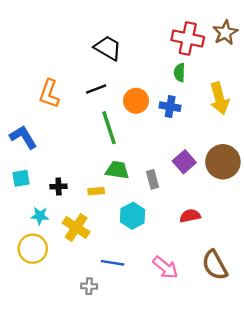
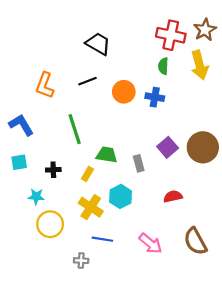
yellow arrow: (219, 98) -> (200, 65), moved
green line: (109, 128) -> (75, 129), moved
yellow rectangle: (96, 191) -> (87, 174), turned -56
yellow cross: (76, 228) -> (91, 207), moved
yellow circle: (33, 249) -> (50, 224), moved

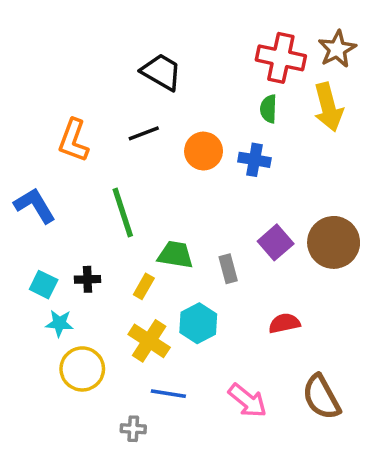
cyan square: (19, 162) -> (44, 285), moved, turned 35

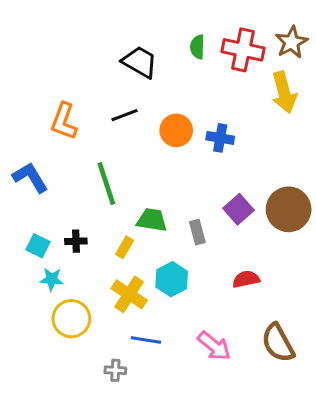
green semicircle: (269, 109) -> (197, 47), moved

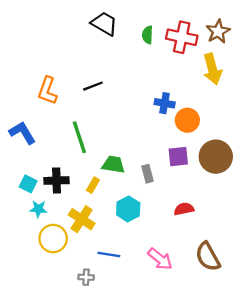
black trapezoid: (140, 62) -> (104, 24), moved
orange circle: (176, 130) -> (187, 120), moved
purple square: (238, 209) -> (178, 157), turned 35
black cross: (76, 241) -> (57, 181), size x1.5
yellow cross: (129, 294) -> (82, 219), moved

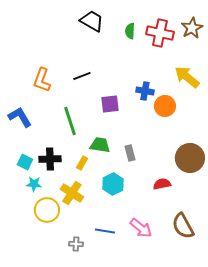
yellow arrow: (212, 69) -> (187, 77), moved, turned 144
purple square: (178, 157) -> (110, 104), moved
brown circle: (216, 157) -> (190, 158), moved
blue line: (109, 254) -> (105, 231), moved

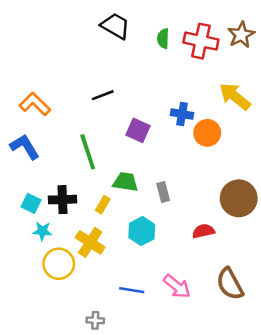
orange L-shape: (42, 80) -> (35, 104), moved, turned 115
purple square: (110, 104) -> (138, 130), turned 30
gray cross: (76, 244) -> (95, 320), moved

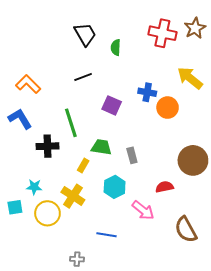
black trapezoid: (115, 26) -> (85, 34), moved, turned 30
green semicircle: (163, 39) -> (116, 47), moved
black cross: (63, 200) -> (47, 146), moved
cyan square: (31, 203) -> (15, 207), moved, turned -35
pink arrow: (177, 286) -> (143, 210), moved

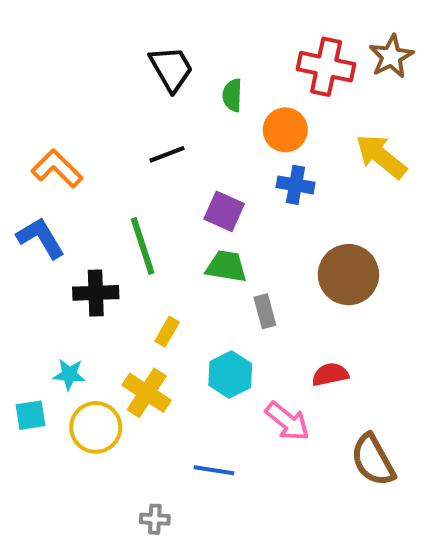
orange circle: (168, 108) -> (285, 130), moved
green trapezoid: (101, 147) -> (226, 266), moved
brown circle: (193, 160) -> (348, 275), moved

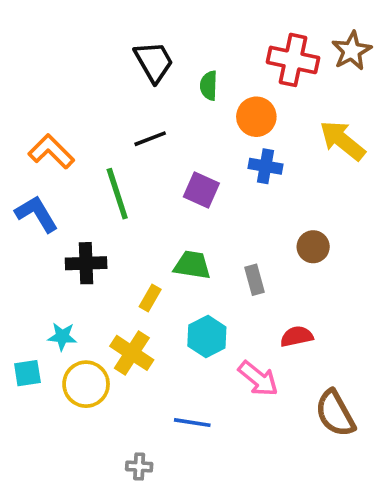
green line: (143, 246) -> (117, 194), moved
green trapezoid: (226, 266) -> (192, 265), moved
brown circle: (348, 275) -> (313, 247), size x0.6
gray rectangle: (265, 311) -> (255, 280), moved

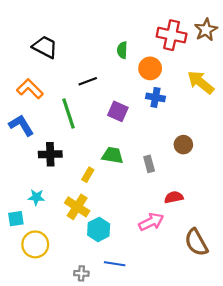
black trapezoid: (154, 62) -> (45, 47), moved, turned -32
cyan hexagon: (207, 336) -> (99, 229), moved
pink arrow: (258, 379) -> (151, 222), turned -65
yellow circle: (86, 384) -> (35, 244), moved
blue line: (192, 423) -> (115, 264), moved

